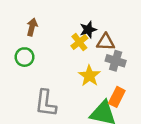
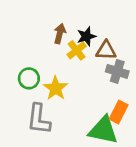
brown arrow: (32, 27) -> (60, 34), moved
green circle: (24, 57) -> (29, 78), moved
yellow star: (89, 76) -> (56, 88), moved

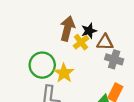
brown arrow: (60, 34) -> (67, 29), size x1.5
green circle: (29, 78) -> (42, 65), size x1.5

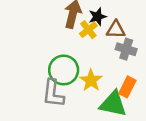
green circle: (42, 65) -> (64, 70), moved
yellow star: (64, 73) -> (91, 80), moved

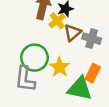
brown triangle: (116, 30) -> (73, 33), moved, turned -42

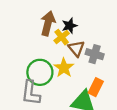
brown triangle: (73, 33) -> (76, 48), turned -30
yellow star: (59, 67) -> (64, 68), moved

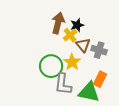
gray L-shape: (31, 93) -> (63, 84), moved

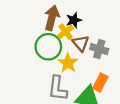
green circle: (51, 66) -> (48, 47), moved

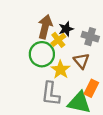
brown triangle: (81, 43) -> (81, 61), moved
gray cross: (99, 49) -> (90, 37), moved

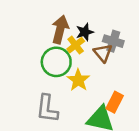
brown triangle: (81, 61) -> (103, 53), moved
gray L-shape: (51, 94) -> (47, 109), moved

